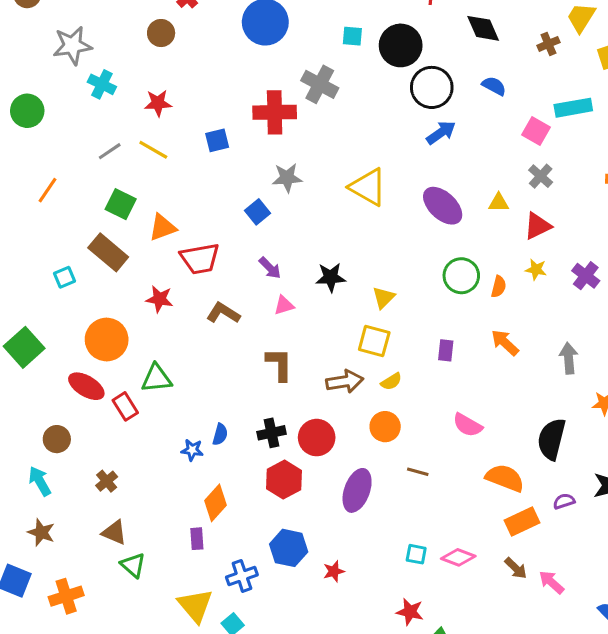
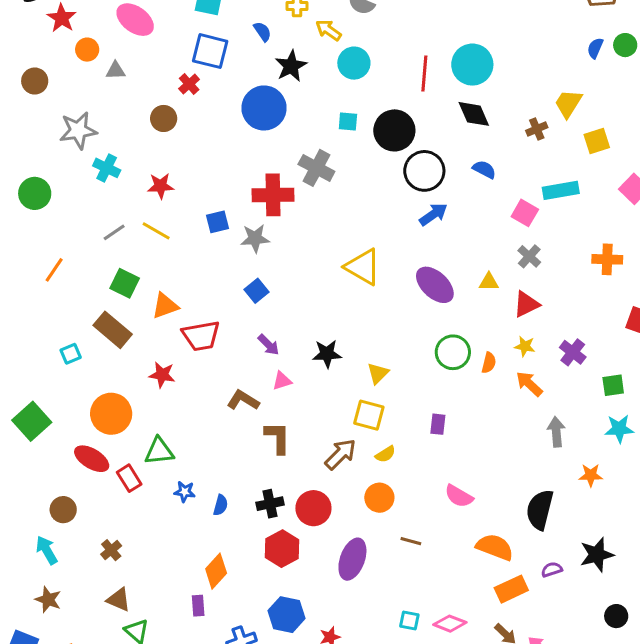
gray star: (287, 178) -> (255, 238), moved
brown L-shape: (223, 313) -> (243, 400), moved
orange arrow: (505, 343) -> (529, 384), moved
brown arrow: (345, 382) -> (340, 454), turned -36
blue star: (192, 450) -> (185, 492), moved

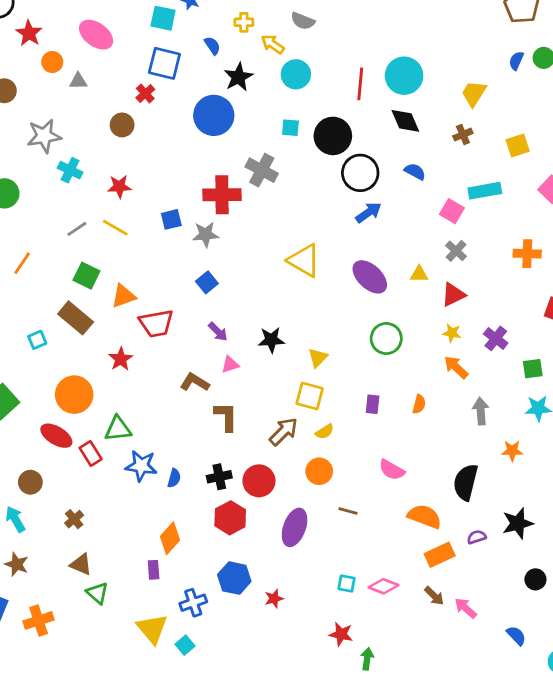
yellow trapezoid: (568, 103) -> (474, 93), moved
orange semicircle: (489, 363) -> (419, 404), moved
red star: (162, 375) -> (121, 359), turned 30
blue star: (185, 492) -> (141, 466), size x1.6

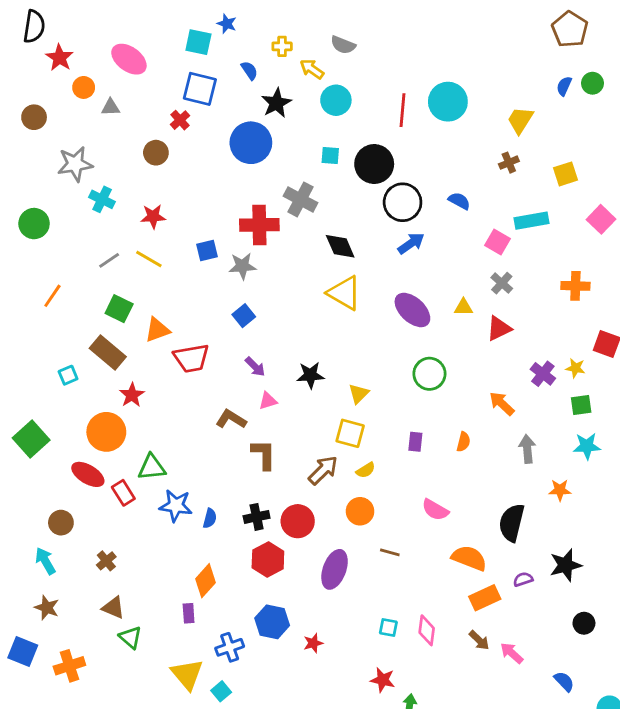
black diamond: (405, 121) -> (340, 246), moved
yellow star: (452, 333) -> (575, 368), moved
red star: (121, 359) -> (132, 395), moved
pink diamond: (383, 586) -> (427, 630), turned 76

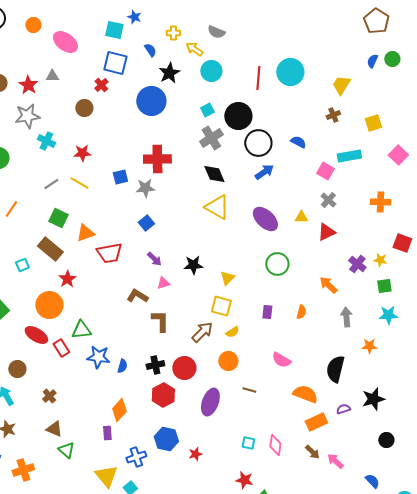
red star: (60, 58) -> (28, 85), moved
orange circle: (84, 87) -> (33, 25), moved
cyan square: (330, 155) -> (207, 110), turned -32
gray cross: (300, 199) -> (211, 138), moved, turned 30

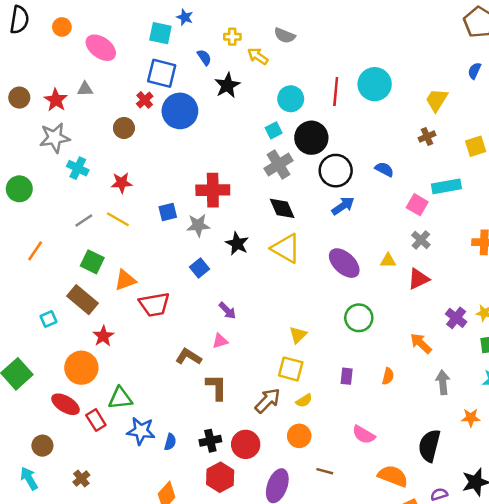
cyan circle: (211, 71) -> (291, 99), moved
blue circle: (151, 101) -> (180, 111), moved
purple arrow: (154, 259) -> (227, 311), moved
black star: (193, 265) -> (237, 244), moved, turned 30

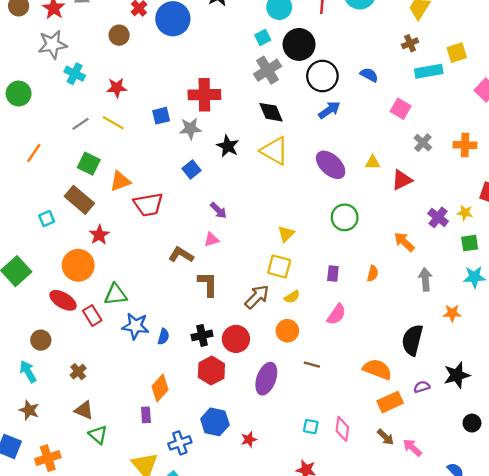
cyan rectangle: (446, 186) -> (429, 71), moved
gray cross: (421, 240) -> (423, 143), moved
pink semicircle: (364, 435) -> (336, 314), moved, turned -85

